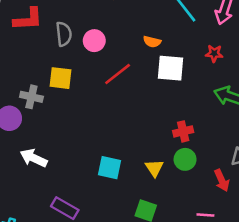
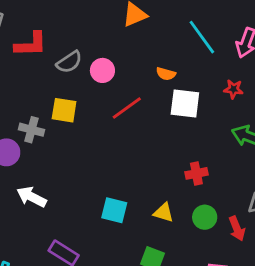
gray semicircle: (64, 34) -> (69, 62), turned 60
green circle: (185, 159) -> (205, 217), moved
yellow triangle: (154, 168) -> (164, 213), turned -42

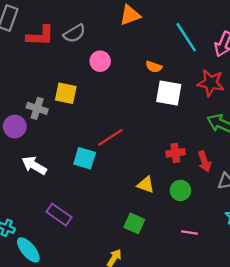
gray semicircle: (69, 62) -> (74, 33), moved
red star: (233, 89) -> (211, 83), size x1.6
red line: (127, 108) -> (110, 137), moved
cyan square: (114, 210) -> (85, 158), moved
red arrow: (237, 229) -> (204, 161), moved

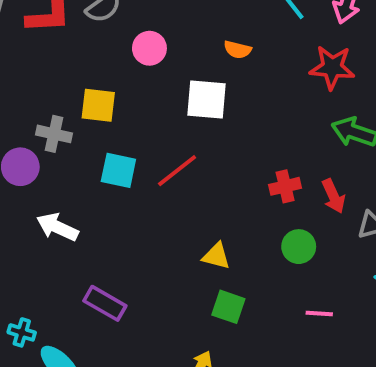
white square: (169, 93) -> (207, 99), moved
cyan square: (85, 158) -> (118, 170), moved
yellow triangle: (146, 185) -> (216, 256), moved

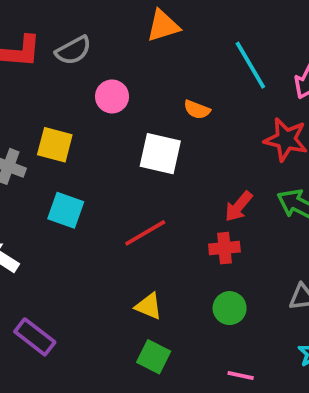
red line: (177, 171) -> (145, 233), moved
red arrow: (333, 196) -> (239, 206), moved, turned 56

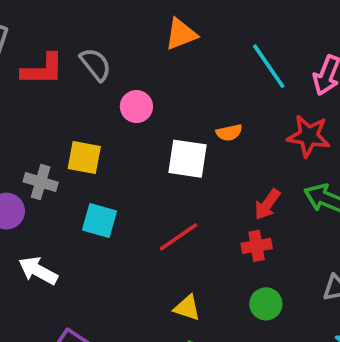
gray semicircle: (73, 50) -> (96, 64), turned -96
orange semicircle: (197, 110) -> (229, 133), moved, turned -30

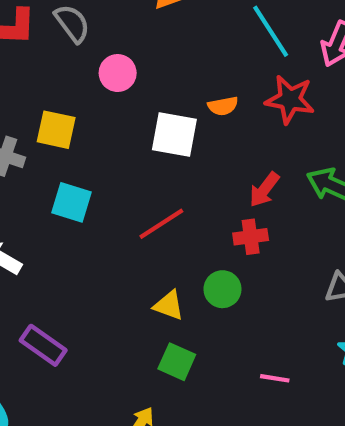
red star: (309, 136) -> (290, 99), moved
green circle: (266, 304) -> (222, 289), moved

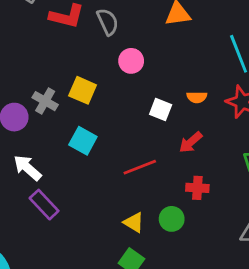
white square: (174, 134) -> (161, 109), size x0.7
red arrow: (264, 190) -> (191, 142), moved
purple rectangle: (43, 345) -> (44, 205), moved

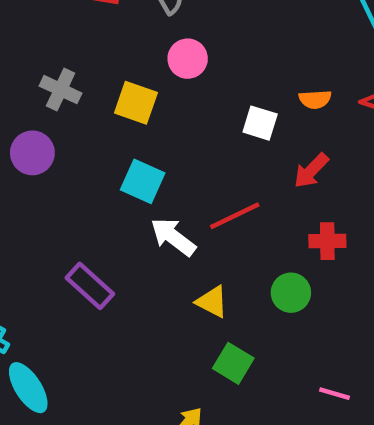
pink circle: (131, 61) -> (188, 59), moved
gray cross: (45, 101) -> (61, 90), moved
white arrow: (27, 168) -> (173, 237), moved
yellow triangle: (134, 222) -> (212, 302), moved

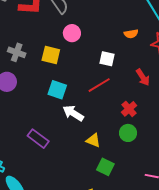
orange semicircle: (315, 99) -> (131, 34), moved
red arrow: (311, 171) -> (143, 77), moved, turned -72
red line: (235, 216) -> (99, 85), moved
red cross: (327, 241) -> (129, 109), moved, turned -35

